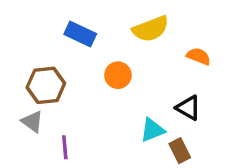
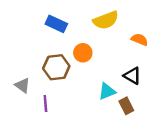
brown hexagon: (46, 85) -> (56, 67), moved

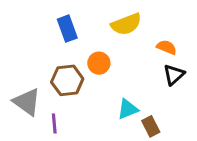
blue rectangle: (56, 24) -> (67, 29), turned 45
black triangle: (132, 76) -> (174, 75), moved, turned 48
gray triangle: (23, 85) -> (27, 102), size x1.5

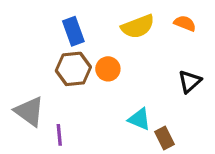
orange semicircle: (167, 47) -> (185, 23), moved
brown hexagon: (67, 80) -> (73, 69), moved
cyan triangle: (128, 109) -> (139, 119), turned 45

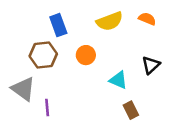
brown hexagon: (73, 69) -> (43, 55), moved
cyan triangle: (139, 119) -> (118, 80), moved

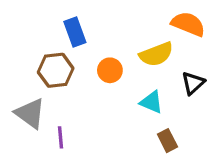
orange semicircle: (147, 19) -> (188, 24), size x1.5
yellow semicircle: (110, 21) -> (156, 54), moved

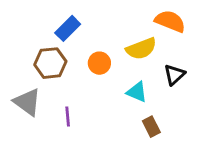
blue rectangle: (75, 32) -> (68, 28), turned 65
purple line: (60, 137) -> (68, 116), moved

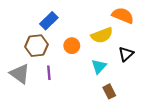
cyan triangle: (137, 92) -> (99, 66), turned 49
purple line: (68, 116) -> (49, 73), moved

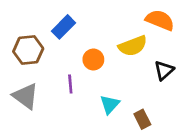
brown hexagon: (36, 46) -> (28, 50), moved
cyan triangle: (99, 66) -> (110, 104), moved
purple line: (49, 73) -> (70, 84), moved

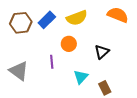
yellow semicircle: (133, 46) -> (77, 18), moved
brown hexagon: (28, 50) -> (21, 23), moved
black triangle: (164, 70) -> (102, 52), moved

